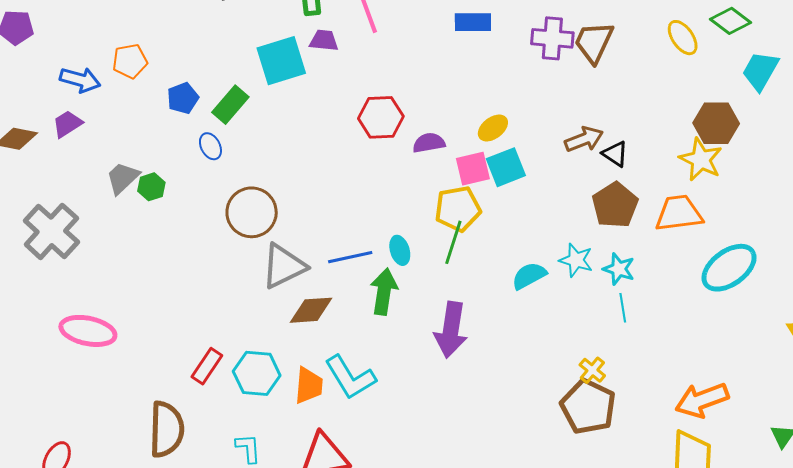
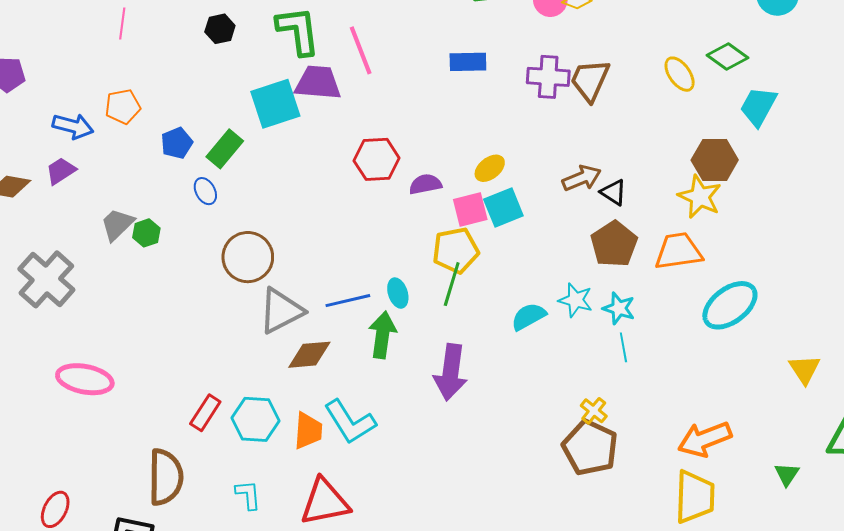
purple trapezoid: (324, 40) -> (318, 83), size x1.6

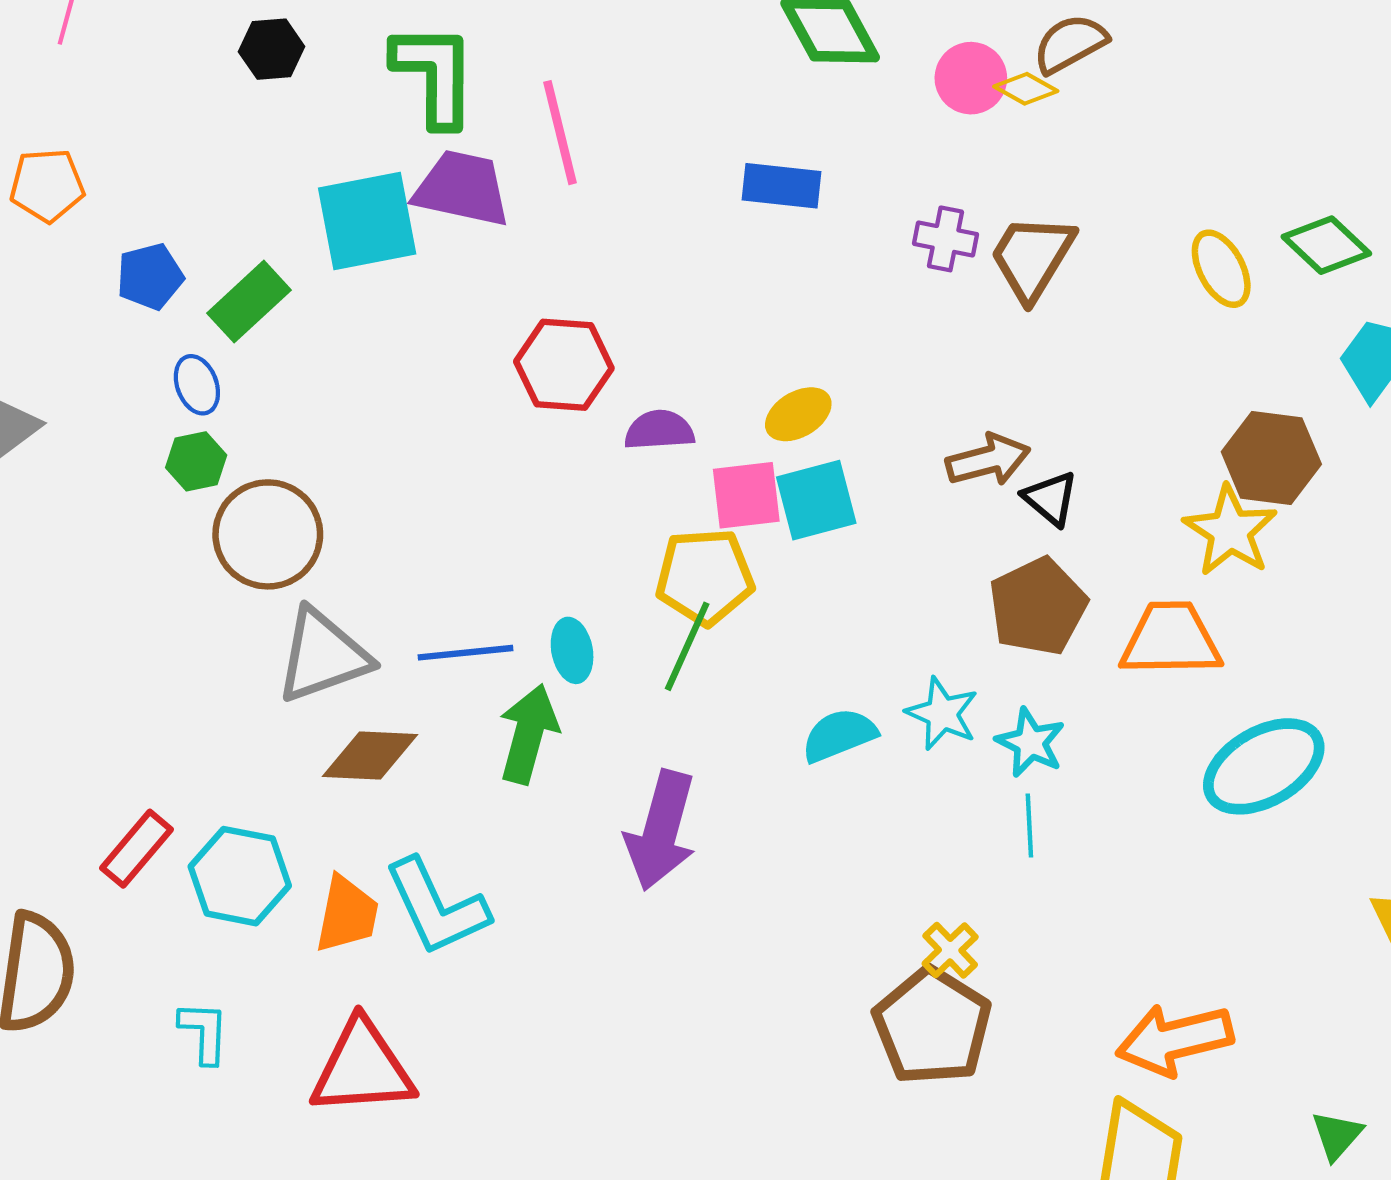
purple cross: (548, 77) -> (946, 239), size x0.7
green hexagon: (146, 233) -> (196, 461), moved

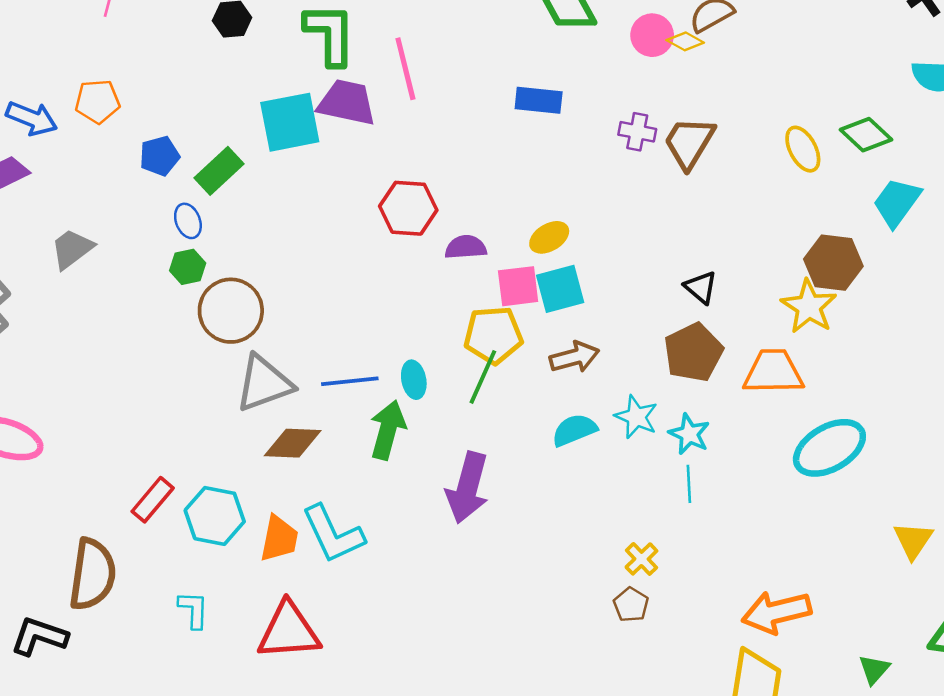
brown arrow: (988, 460) -> (574, 357), moved
brown pentagon: (932, 1026) -> (631, 605), size x0.5

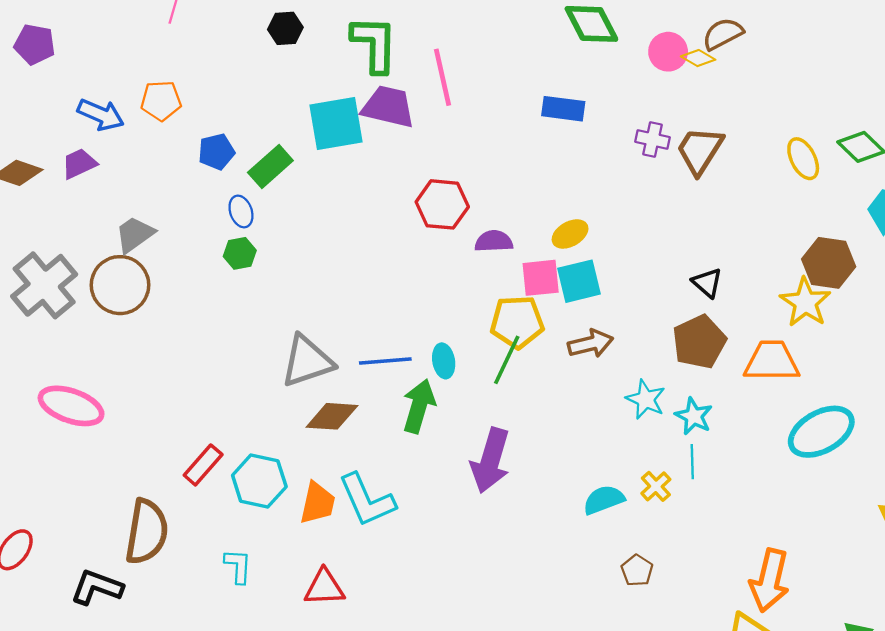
brown circle: (231, 311) -> (120, 285), moved
cyan semicircle: (574, 430) -> (604, 500), moved
yellow cross: (641, 559) -> (656, 486), moved
orange arrow: (776, 612) -> (769, 580), turned -64
red triangle: (289, 631) -> (324, 587), size x0.7

